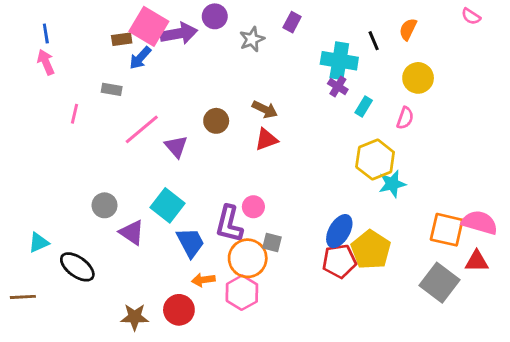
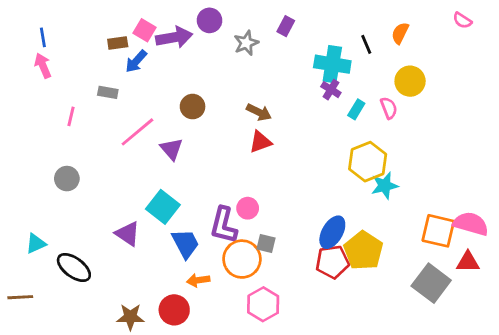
pink square: (149, 26) -> (145, 30), size x0.6
pink semicircle: (405, 118) -> (389, 108), moved, turned -40
brown circle: (216, 121) -> (193, 107), moved
gray circle: (105, 205) -> (67, 179), moved
pink hexagon: (242, 293) -> (263, 304), moved

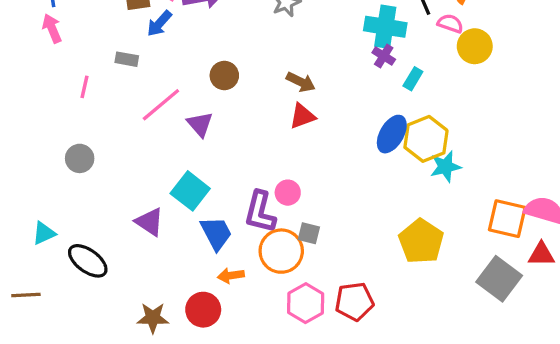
pink semicircle: (389, 108) -> (450, 23), moved, turned -50
blue ellipse: (332, 232) -> (392, 134), moved
red pentagon: (332, 262) -> (354, 302), moved

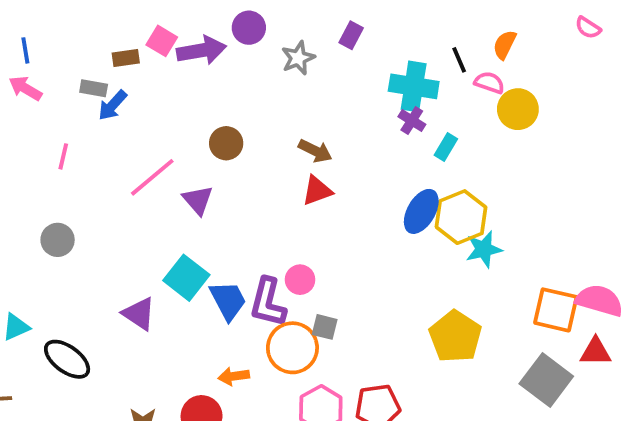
blue arrow: (159, 23) -> (112, 105), moved
pink arrow: (52, 28) -> (25, 88), turned -36
gray rectangle: (127, 59) -> (94, 88), moved
blue trapezoid: (216, 233) -> (228, 300), moved

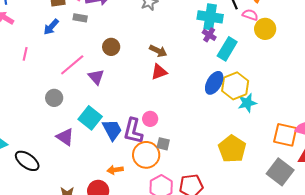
gray rectangle: (94, 88) -> (80, 18), moved
cyan rectangle: (446, 147) -> (227, 49), size x1.6
gray circle: (58, 240) -> (54, 98), moved

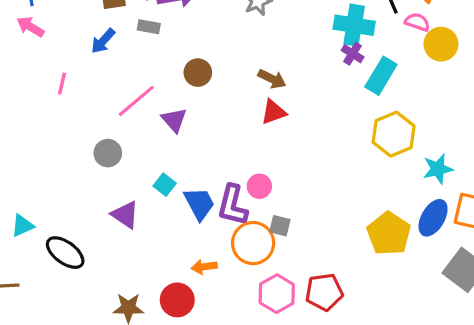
blue ellipse: (214, 83) -> (433, 218), moved
cyan star: (247, 103) -> (438, 169), moved
cyan square: (90, 118) -> (165, 185), size x0.6

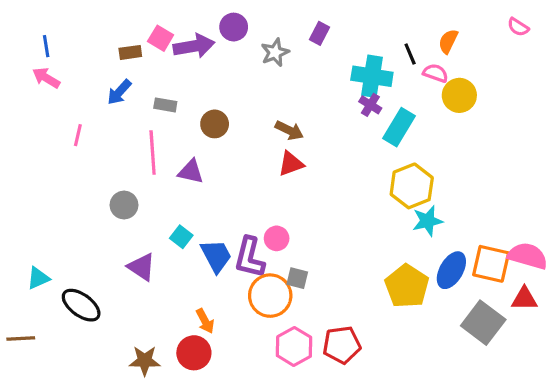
gray rectangle: (149, 27) -> (165, 105), moved
pink line: (136, 101) -> (153, 153), turned -54
purple triangle: (174, 120) -> (191, 172), turned -36
cyan star: (438, 169) -> (428, 221), moved
orange arrow: (204, 267) -> (205, 321), moved, turned -110

